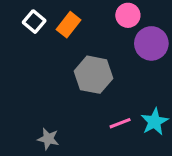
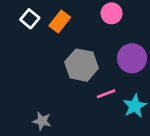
purple circle: (151, 43) -> (132, 58), moved
pink line: (120, 123) -> (106, 94), moved

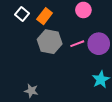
gray hexagon: (82, 65) -> (50, 42), moved
pink line: (106, 94) -> (77, 44), moved

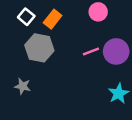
gray hexagon: (50, 42) -> (39, 48), moved
gray star: (31, 91) -> (23, 86), moved

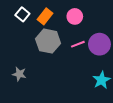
pink circle: (98, 12) -> (75, 16), moved
gray hexagon: (39, 48) -> (48, 41), moved

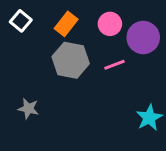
white square: (22, 14) -> (21, 21), moved
purple circle: (99, 44) -> (143, 38), moved

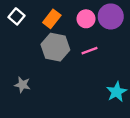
purple circle: (143, 38) -> (111, 16), moved

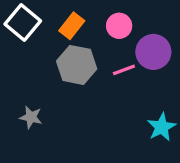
white square: (16, 16) -> (23, 23), size x1.5
purple circle: (111, 16) -> (153, 52), moved

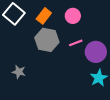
purple circle: (153, 52) -> (96, 52), moved

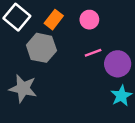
gray hexagon: (47, 40) -> (41, 48), moved
gray star: (19, 72) -> (23, 88), size x1.6

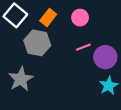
gray star: (23, 88) -> (21, 79), turned 30

